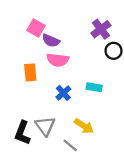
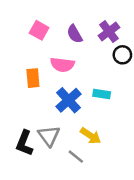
purple semicircle: (51, 41) -> (75, 34), moved, turned 36
blue cross: (63, 93) -> (68, 100), size x1.5

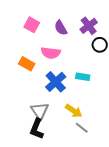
orange rectangle: (33, 78) -> (27, 64), turned -56
black L-shape: (24, 143) -> (37, 129), moved
gray line: (76, 157) -> (82, 128), moved

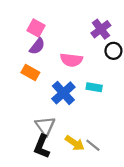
purple semicircle: (61, 28) -> (37, 46), moved, turned -112
pink semicircle: (51, 53) -> (71, 60), moved
yellow arrow: (74, 111) -> (75, 143), moved

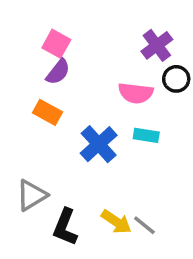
pink semicircle: (71, 60) -> (136, 93), moved
gray triangle: (45, 126) -> (32, 195), moved, turned 35

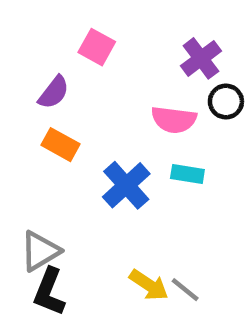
pink square: (56, 44) -> (97, 47), moved
purple semicircle: (58, 72) -> (54, 92), moved
black L-shape: (65, 227) -> (49, 292), moved

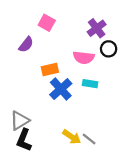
orange rectangle: (61, 145) -> (50, 69), moved, turned -42

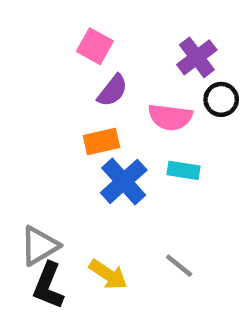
purple semicircle: (26, 45) -> (113, 91), moved
yellow arrow: (72, 137) -> (108, 275), moved
gray line: (89, 139) -> (179, 266), moved

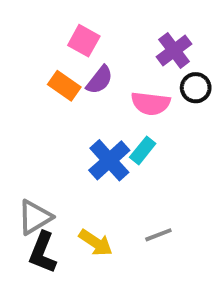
orange rectangle: (101, 142) -> (64, 86), moved, turned 48
cyan rectangle: (184, 170) -> (143, 150), moved, turned -60
gray line: (179, 266) -> (158, 235), turned -60

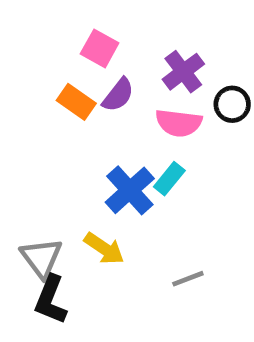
purple cross: (174, 50) -> (183, 72), moved
gray triangle: (35, 217) -> (41, 258), turned -36
yellow arrow: (96, 243) -> (104, 248), moved

